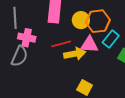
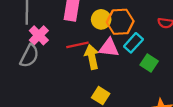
pink cross: (27, 38) -> (39, 35), turned 30
yellow arrow: (75, 54) -> (92, 57), turned -95

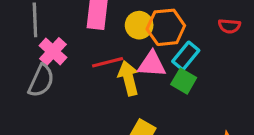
green square: (149, 63) -> (184, 81), moved

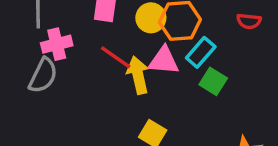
pink cross: (53, 51) -> (57, 44), turned 32
red line: (108, 62) -> (116, 57), turned 48
green square: (184, 81) -> (213, 81), moved

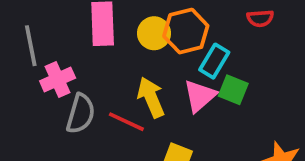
red line: (116, 57) -> (126, 122), moved
pink triangle: (164, 61) -> (200, 96), moved, turned -36
gray semicircle: (43, 76) -> (81, 114), moved

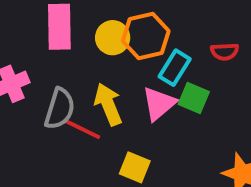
red semicircle: (260, 18) -> (225, 52), moved
gray semicircle: (81, 114) -> (60, 109), moved

